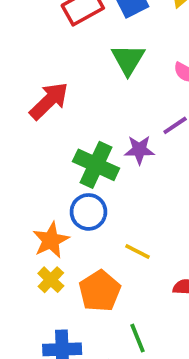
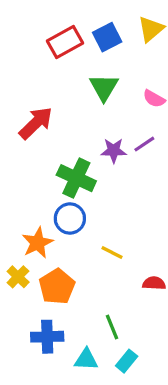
purple star: (139, 150) -> (114, 150), moved
yellow cross: (51, 280) -> (18, 277), moved
orange pentagon: (100, 291) -> (57, 287), moved

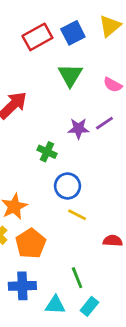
green cross: (76, 178) -> (47, 152), size x0.6
blue circle: (70, 219) -> (68, 186), moved

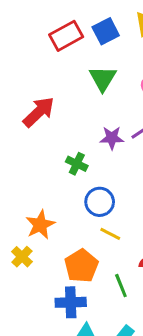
orange pentagon: (31, 243) -> (81, 266), moved
green line: (77, 278) -> (121, 286), moved
blue cross: (22, 286) -> (71, 302), moved

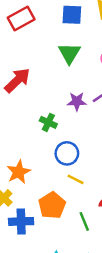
blue square: (106, 31) -> (72, 15), turned 30
red rectangle: (66, 36) -> (21, 18), moved
blue cross: (71, 302) -> (21, 221), moved

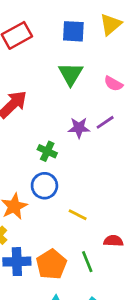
blue circle: (67, 153) -> (44, 186), moved
orange pentagon: (52, 205) -> (51, 264), moved

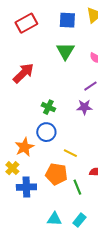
purple star: (79, 128) -> (84, 107), moved
orange pentagon: (51, 264) -> (56, 174), moved, turned -30

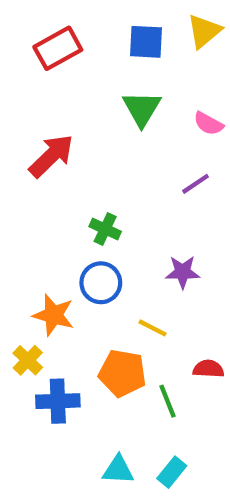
purple star: (84, 107) -> (183, 272), moved
orange star: (24, 147) -> (53, 315), turned -30

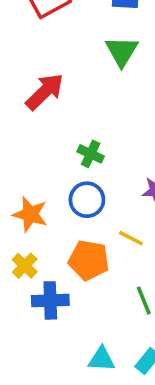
orange star: (53, 315) -> (30, 214), moved
orange pentagon: (122, 373) -> (89, 260), moved

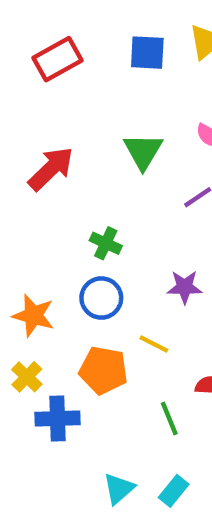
green triangle: (122, 51) -> (143, 151), moved
cyan triangle: (102, 359) -> (119, 489), turned -44

